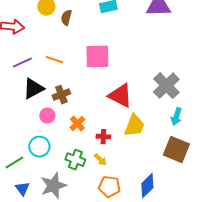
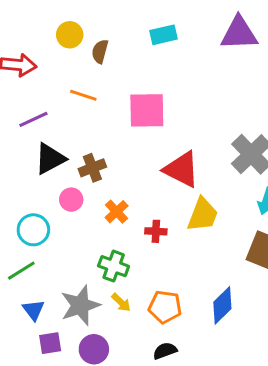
orange line: (54, 60) -> (83, 95), moved
cyan circle: (39, 147) -> (33, 230), moved
yellow arrow: (100, 160) -> (121, 302), moved

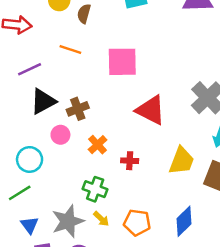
yellow trapezoid: (203, 215) -> (182, 161), moved

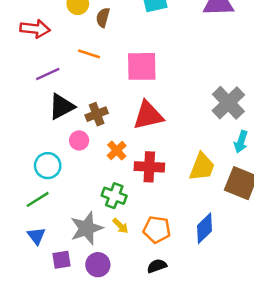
red triangle: (151, 110) -> (148, 115), moved, turned -40
red cross: (130, 161) -> (149, 167), size x1.6
blue triangle: (30, 225) -> (36, 236), moved

